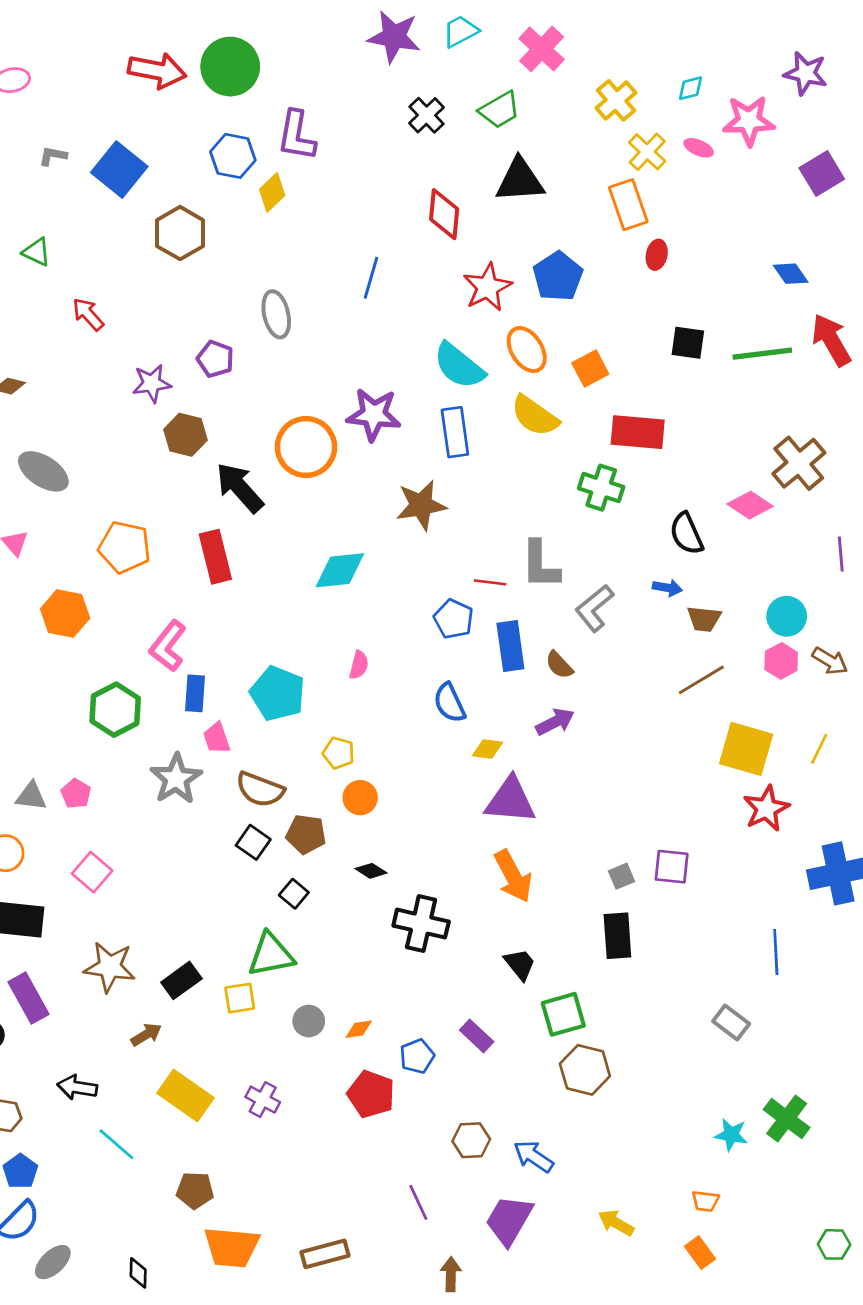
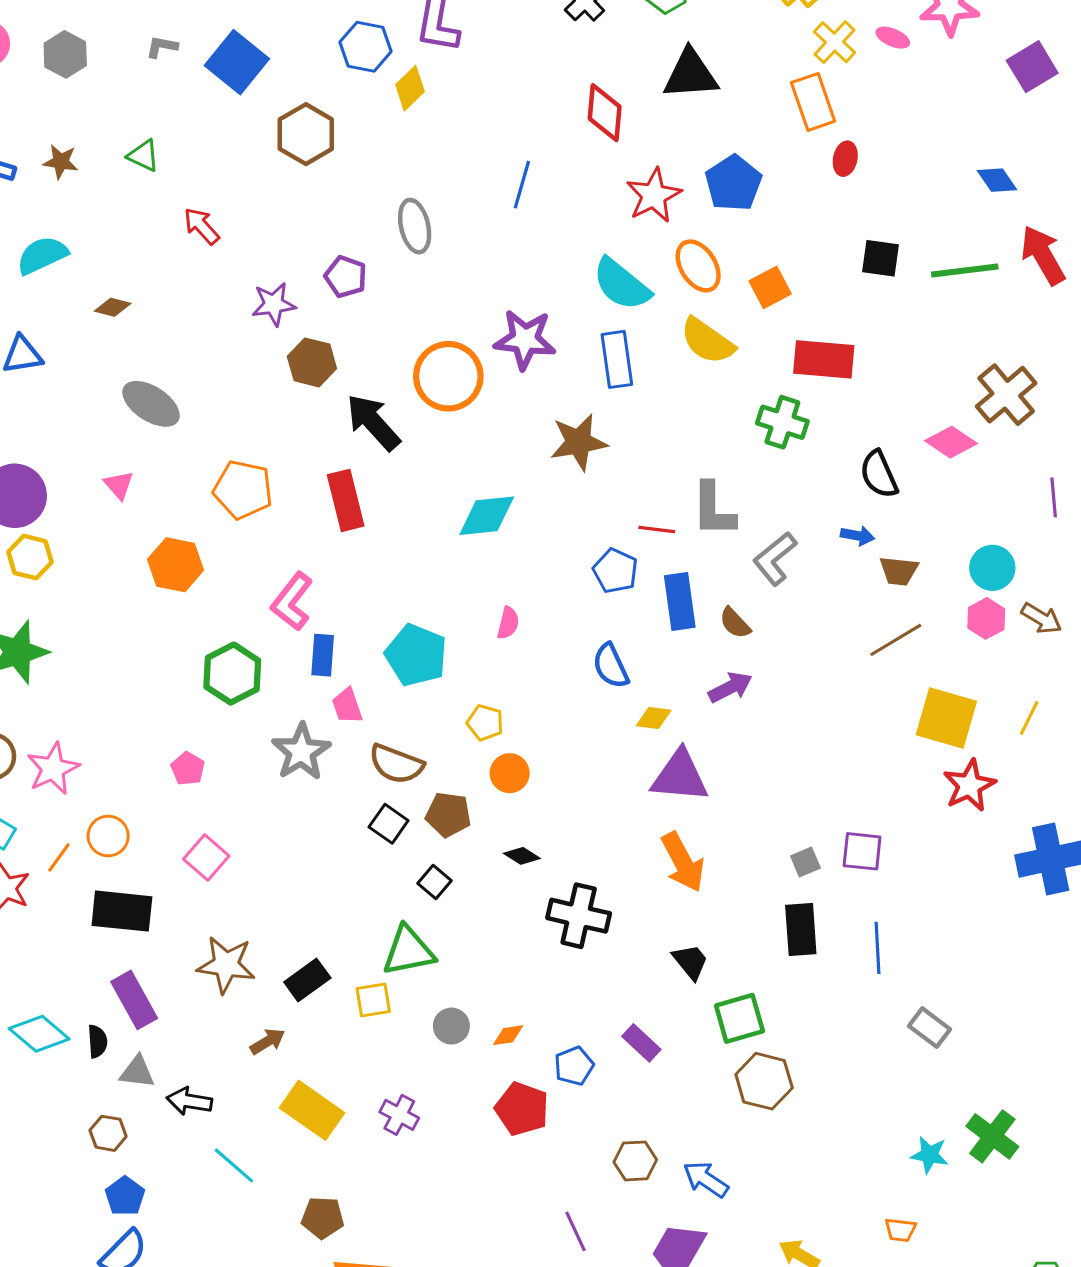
gray triangle: (31, 796) -> (137, 1072), moved
blue line: (776, 952) -> (877, 948), moved

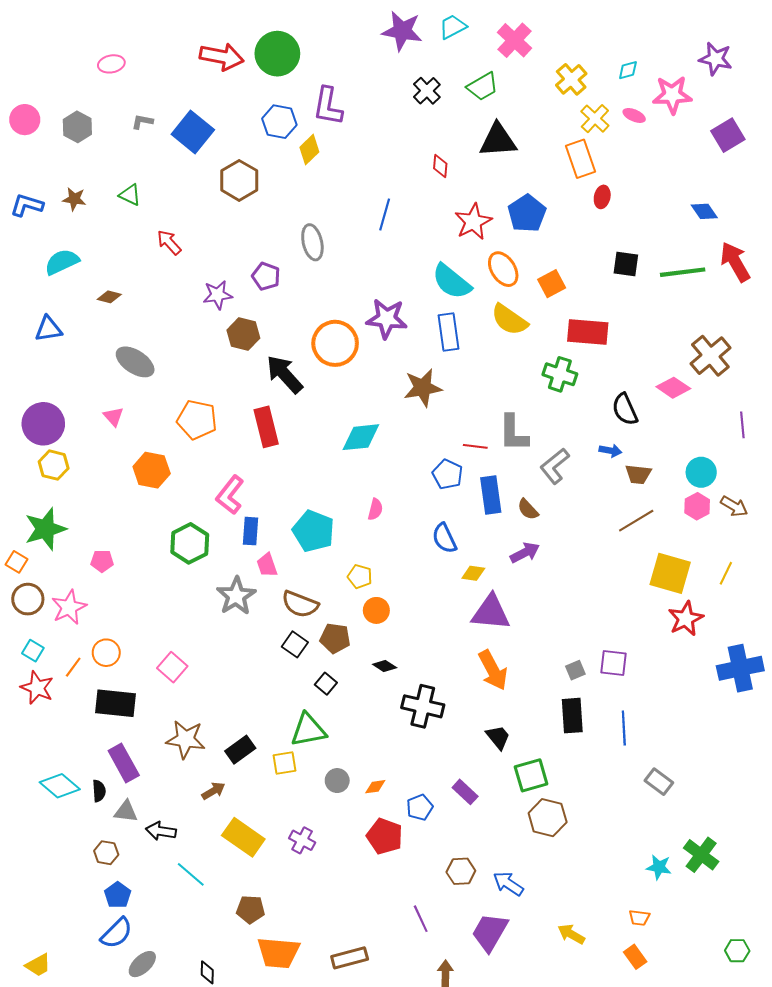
red diamond: (605, 113) -> (440, 166), size x0.6
pink pentagon: (188, 769) -> (102, 561), moved, turned -30

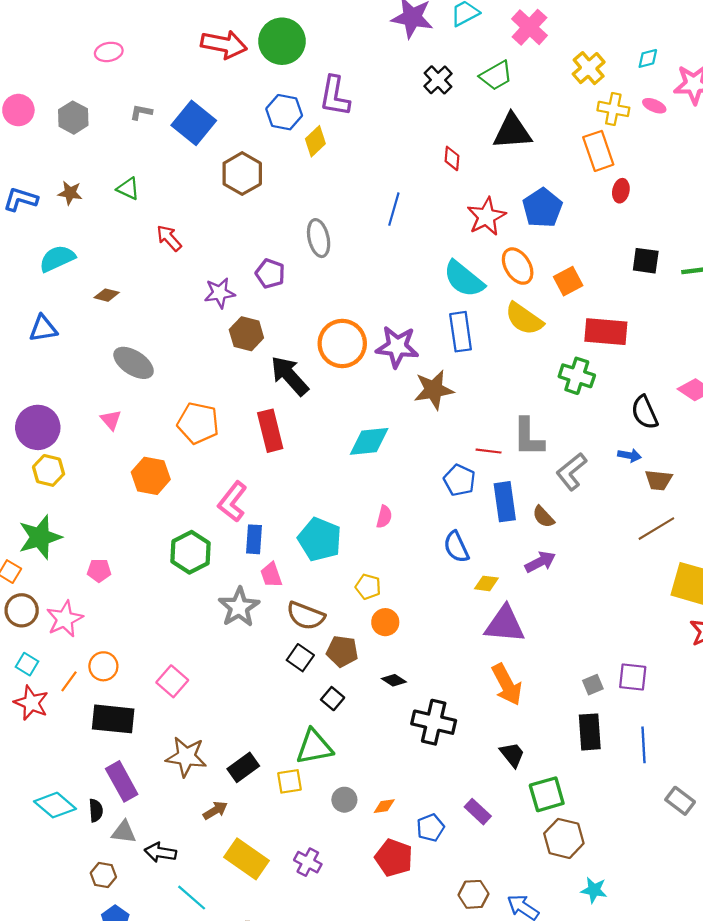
yellow cross: (595, 119) -> (613, 109), turned -32
purple star: (387, 319) -> (397, 347), moved
cyan star: (659, 867) -> (594, 890), moved

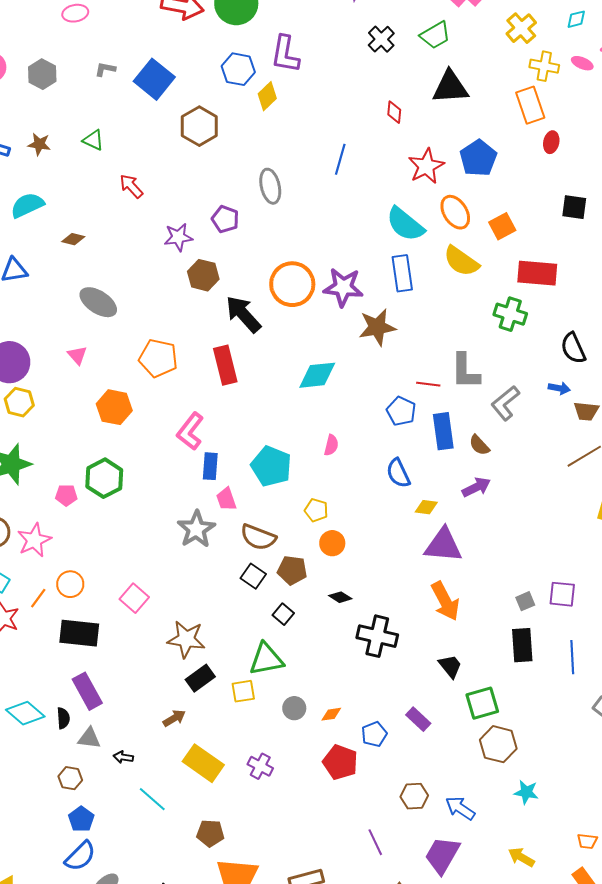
green hexagon: (191, 552) -> (104, 478), moved
brown star: (186, 757) -> (186, 639), moved
black arrow: (160, 852) -> (123, 757), size x0.7

